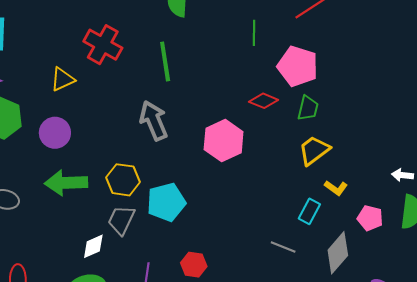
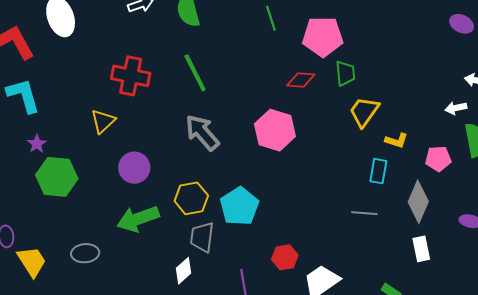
purple circle: (55, 133) -> (134, 168), moved

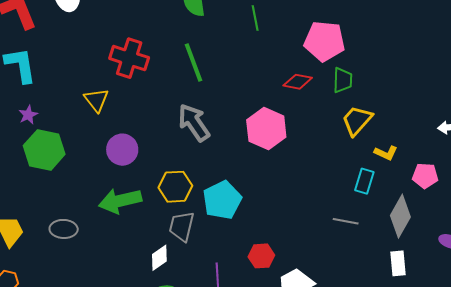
green line: (271, 18) -> (255, 18), moved
yellow triangle: (103, 121) -> (96, 100), turned -32

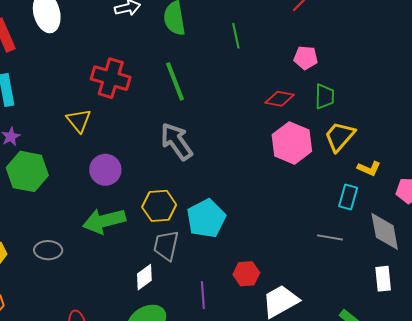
pink pentagon: (324, 41) -> (306, 58), size x0.6
pink hexagon: (266, 129) -> (292, 143), moved
gray diamond: (400, 216) -> (385, 231), turned -39

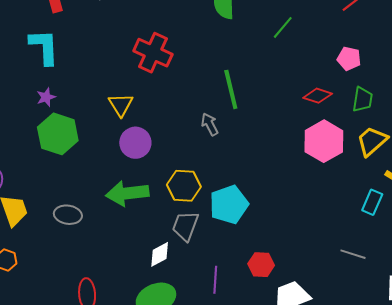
green line: (236, 36) -> (283, 27), turned 45
green line: (175, 81) -> (231, 89), moved
yellow triangle: (79, 121) -> (121, 105), moved
gray arrow: (176, 141) -> (210, 124), size x0.6
gray line: (330, 237) -> (353, 254), moved

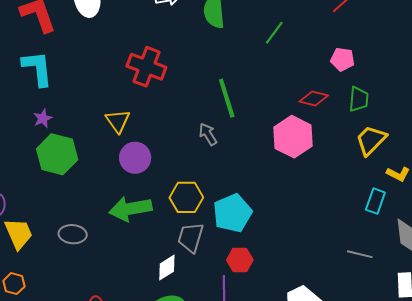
pink hexagon: (324, 141) -> (293, 137), moved
red hexagon: (261, 265) -> (240, 260), moved

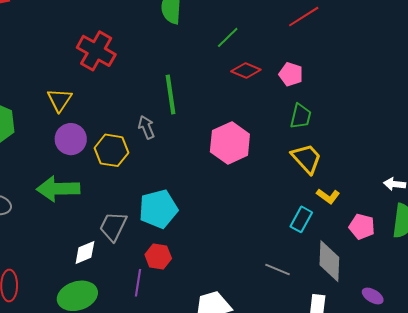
red diamond: (314, 98) -> (246, 71), moved
yellow trapezoid: (371, 140) -> (306, 159), turned 84
yellow hexagon: (186, 197) -> (112, 150), moved

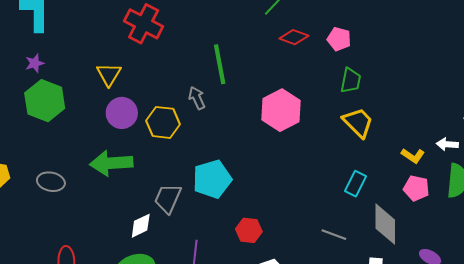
yellow L-shape: (328, 196) -> (413, 156), moved
red hexagon: (158, 256) -> (249, 230), moved

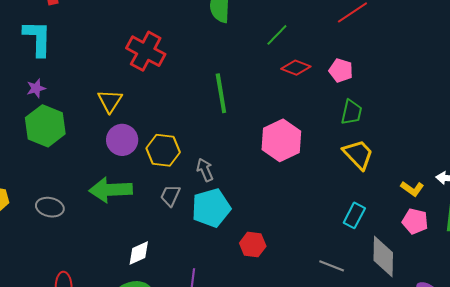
gray arrow: (197, 98) -> (205, 170), moved
gray trapezoid: (168, 198) -> (170, 196), moved, size x0.7
red hexagon: (249, 230) -> (253, 245), moved

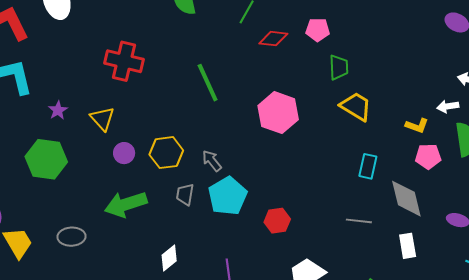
purple star: (36, 88) -> (58, 110), moved
purple circle: (122, 140) -> (124, 153), size x0.7

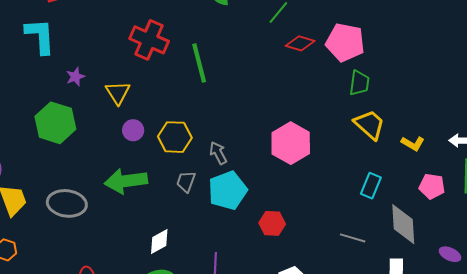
pink pentagon: (318, 30) -> (345, 42), size x1.6
green line: (208, 83) -> (199, 63), moved
pink hexagon: (278, 113) -> (291, 143), moved
yellow L-shape: (417, 126) -> (413, 143), moved
gray ellipse: (72, 237) -> (67, 203), size x1.4

